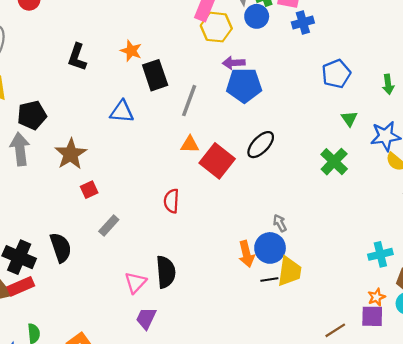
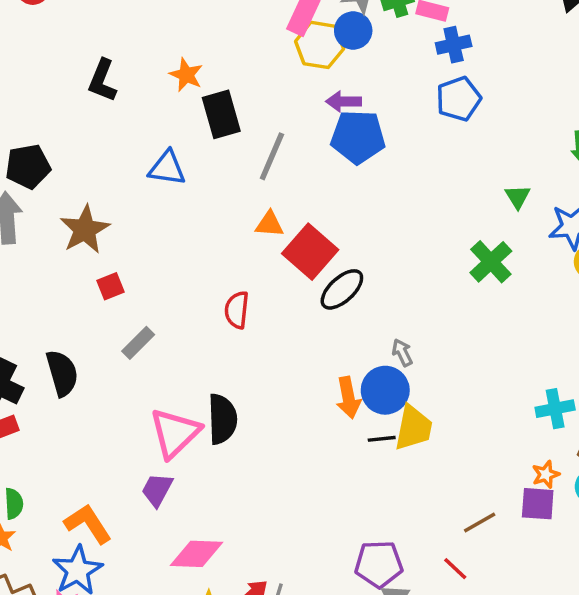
blue circle: (257, 16) -> (353, 30), moved
blue pentagon: (336, 74) -> (459, 99), moved
black ellipse: (261, 145) -> (342, 289), moved
pink triangle: (135, 282) -> (175, 433), size x1.5
purple trapezoid: (146, 318) -> (157, 490), moved

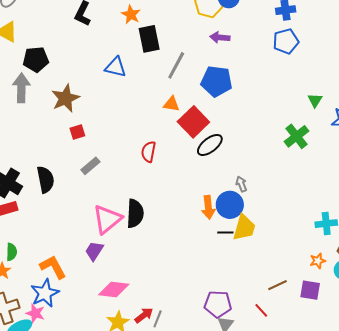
blue pentagon: (358, 137) -> (217, 81), moved
purple square: (538, 504) -> (310, 290), moved

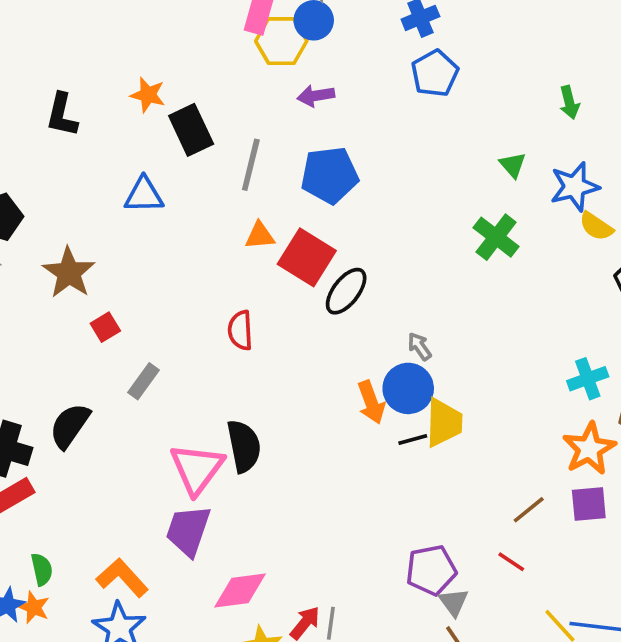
black semicircle: (45, 179) -> (70, 426), turned -120
purple trapezoid: (94, 251) -> (188, 531), size x1.4
orange star: (318, 261) -> (589, 449), size x1.8

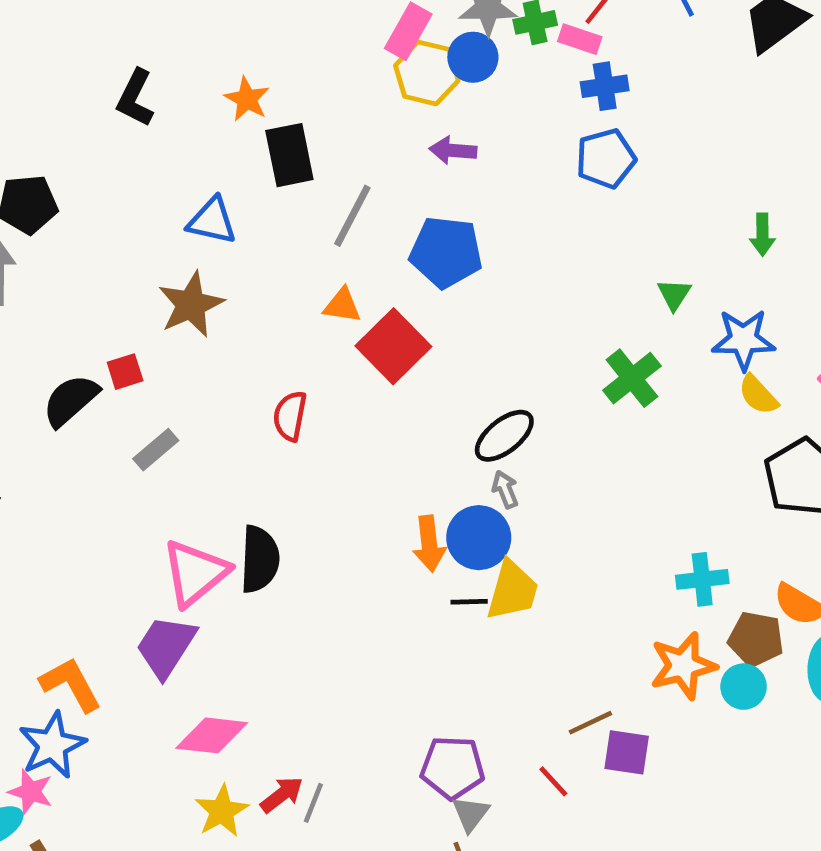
brown star: (69, 273) -> (191, 305), moved
black ellipse: (346, 291) -> (504, 436), moved
black semicircle: (70, 426) -> (71, 400), moved
purple square: (589, 504) -> (627, 752), moved

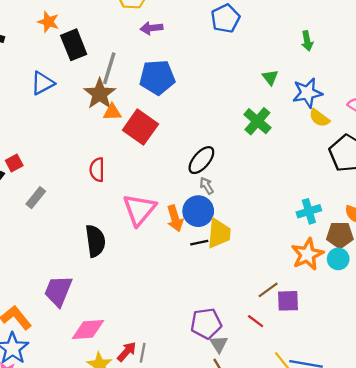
blue triangle: (212, 221) -> (42, 83), turned -30
brown star: (191, 305) -> (100, 94), moved
pink triangle: (195, 573) -> (139, 210), moved

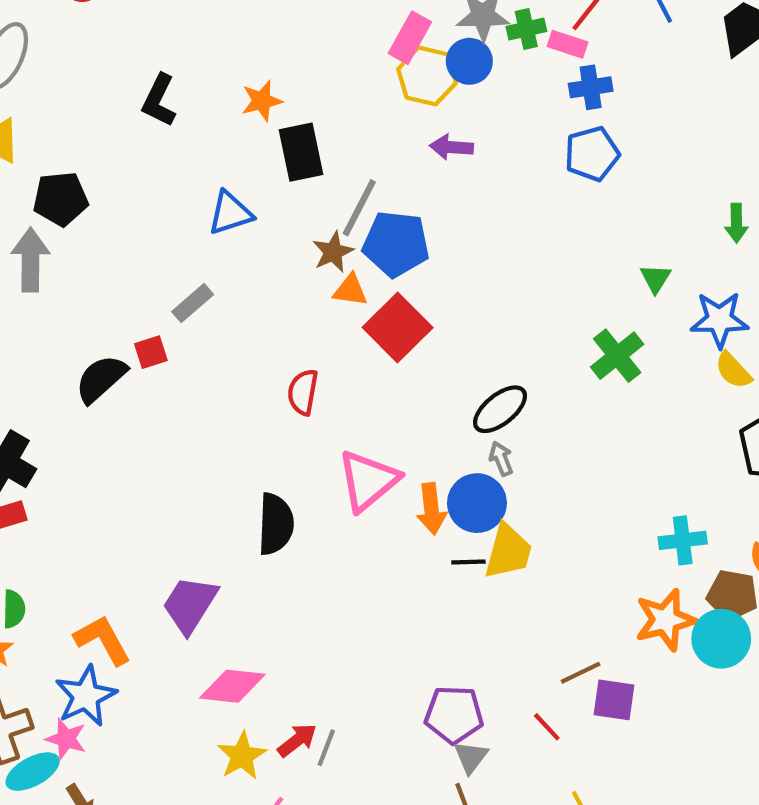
orange star: (48, 22) -> (262, 101), turned 30
blue pentagon: (157, 77) -> (396, 244), moved
brown star: (100, 94) -> (333, 252), size x0.7
gray rectangle: (36, 198) -> (193, 303), moved
cyan circle: (338, 259) -> (721, 639), size x1.4

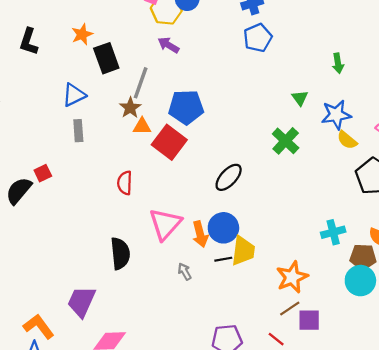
purple arrow: (451, 147) -> (168, 45), moved, turned 35
blue pentagon: (396, 244) -> (186, 107), moved
gray rectangle: (193, 303) -> (78, 131), moved, turned -45
gray arrow: (501, 459) -> (185, 272), moved
orange star: (665, 620) -> (292, 277), moved

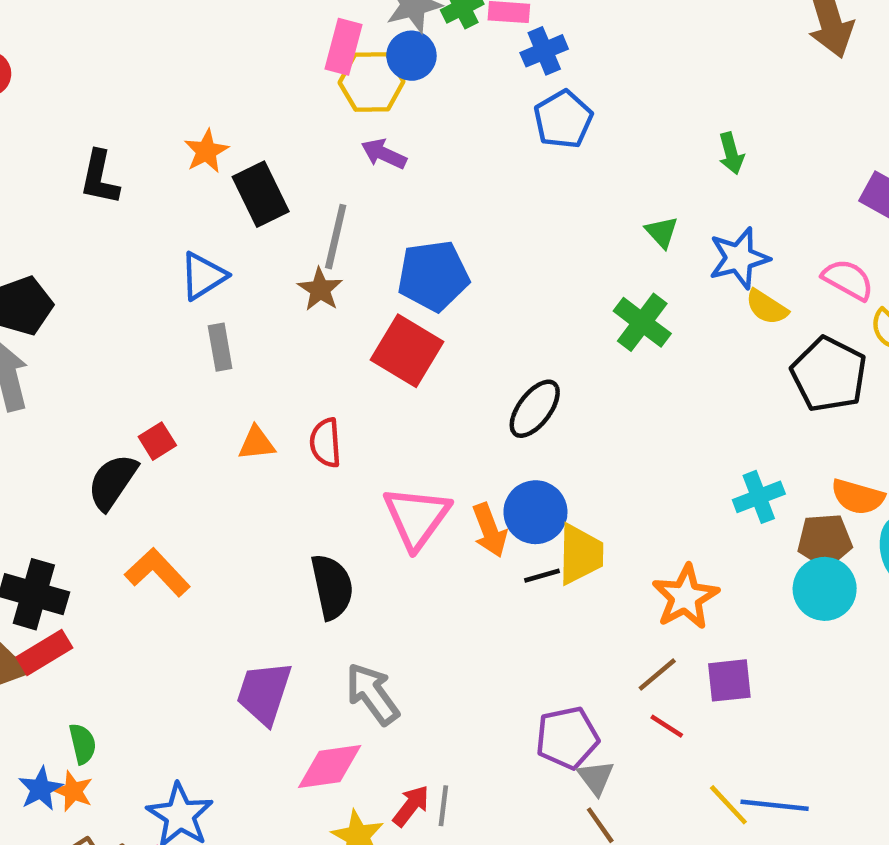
orange triangle: (142, 126) -> (257, 443), moved
gray arrow: (185, 272) -> (372, 694), moved, size x1.8
brown line: (290, 309) -> (657, 675), moved
orange L-shape: (39, 326) -> (157, 572), moved

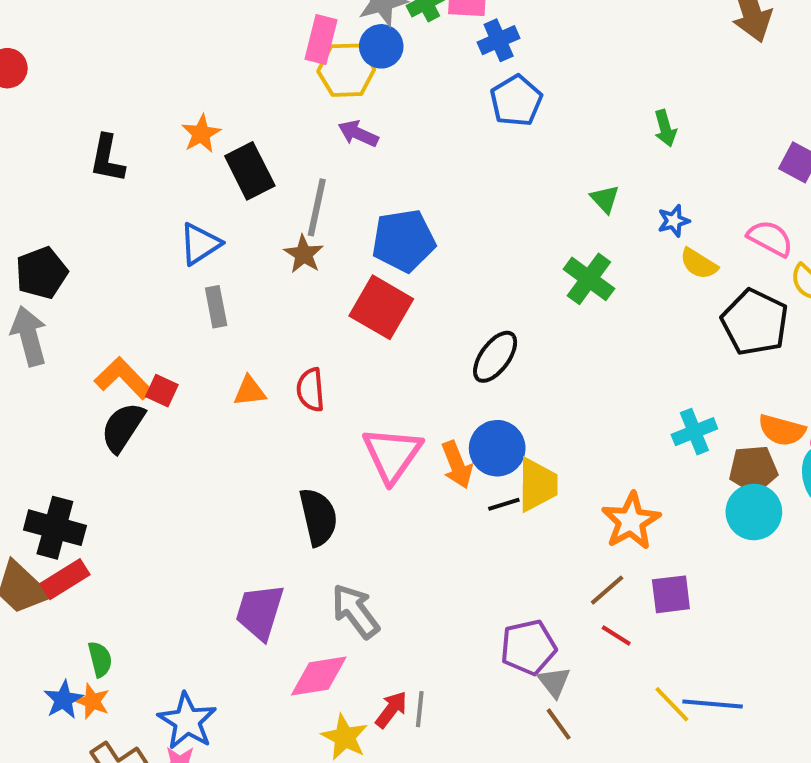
blue star: (739, 258) -> (674, 221), size x0.6
red square: (157, 441) -> (162, 391), turned -32
orange L-shape: (157, 572) -> (123, 378), moved

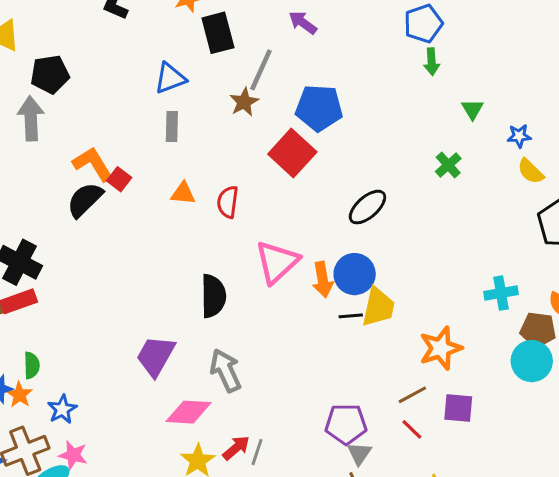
green arrow: (665, 128) -> (432, 62), moved
green cross: (589, 279) -> (448, 165), size x0.7
blue star: (187, 721) -> (62, 409), moved, size x0.7

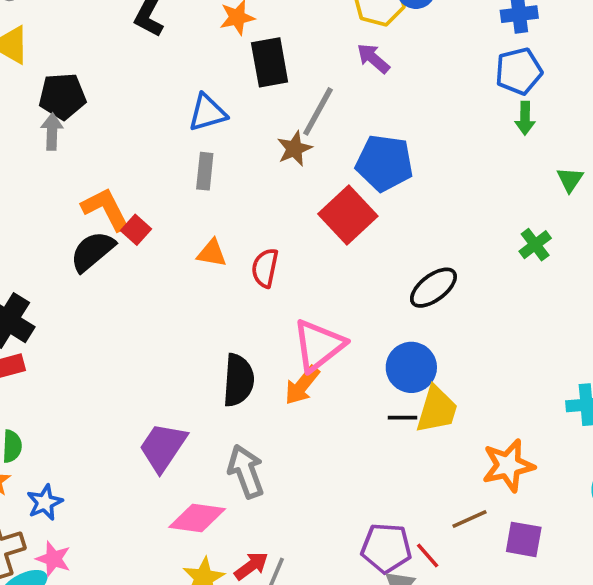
gray arrow: (31, 118) -> (52, 132), moved, size x0.7
orange arrow: (323, 280) -> (302, 385), moved, turned 44
red line: (412, 429) -> (428, 556), moved

